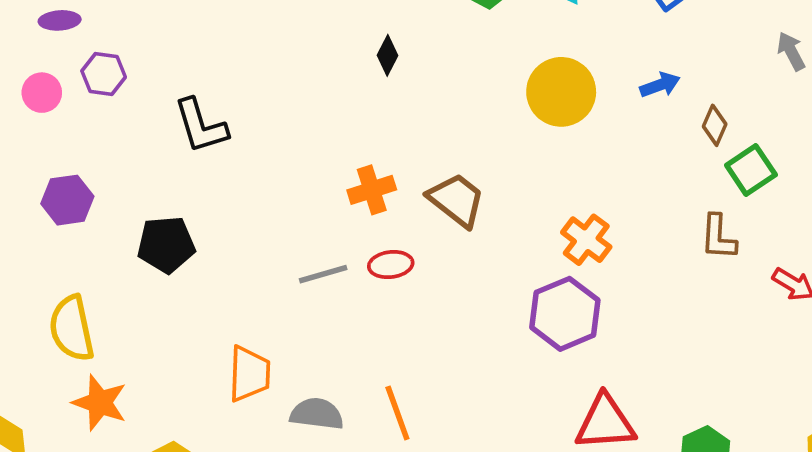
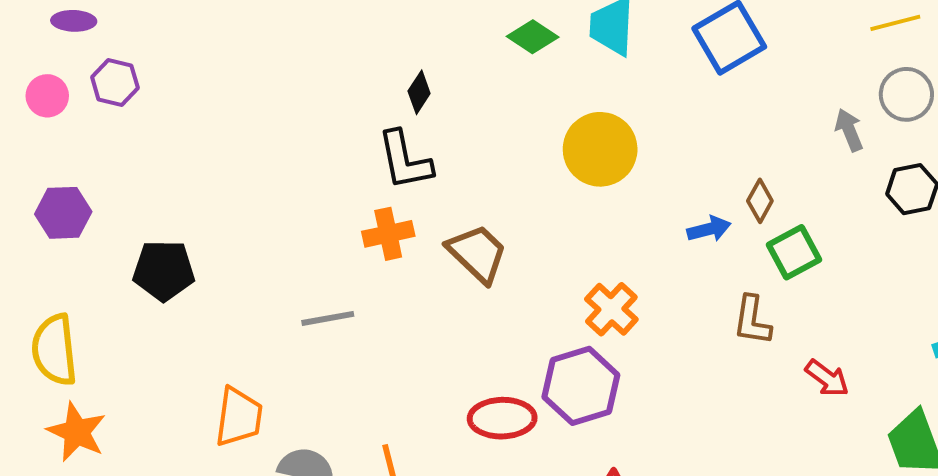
blue arrow: (660, 85) -> (709, 229), moved
black L-shape: (201, 126) -> (405, 160), moved
red ellipse: (391, 265) -> (502, 418), moved, size x1.4

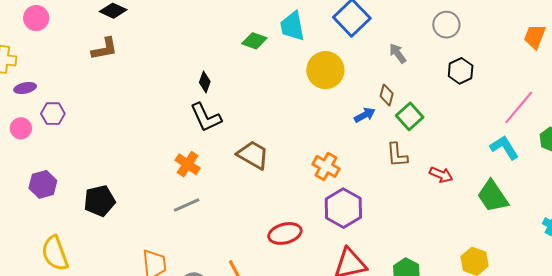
gray arrow: (849, 130) -> (398, 53), moved
yellow circle: (600, 149) -> (325, 70), moved
orange cross: (388, 234) -> (188, 164), moved, turned -30
purple hexagon: (581, 386) -> (343, 208), moved

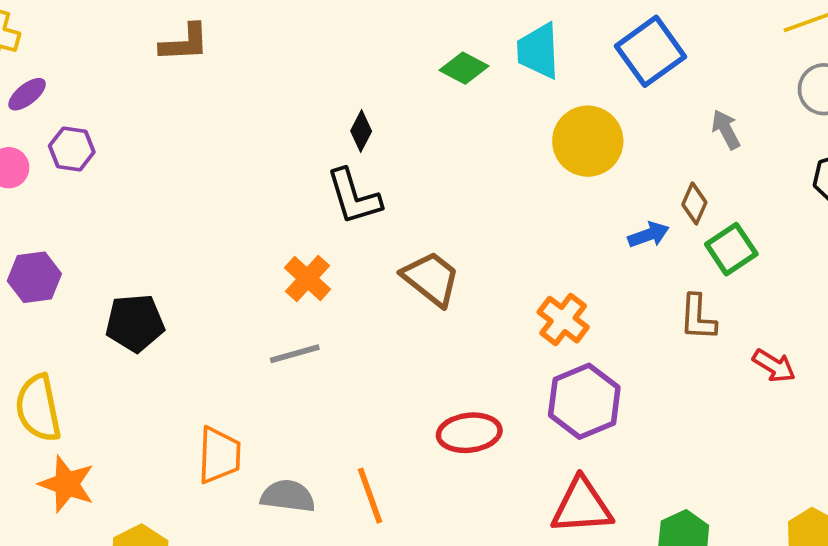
purple ellipse: (25, 88) -> (27, 94), turned -35

